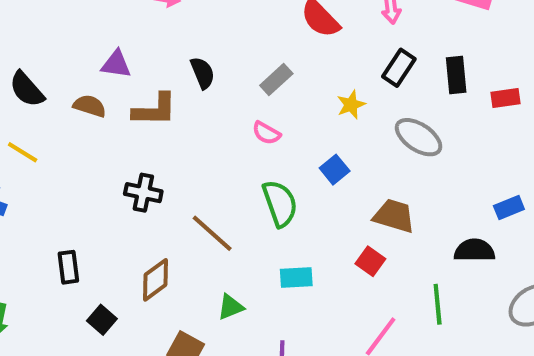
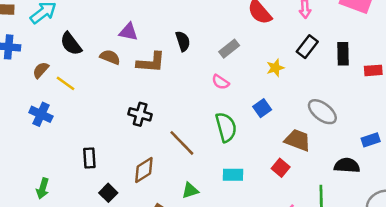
gray ellipse: (419, 137) -> (322, 112), moved

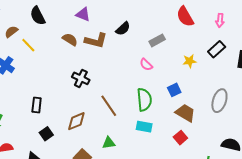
black semicircle: (183, 41) -> (123, 29), turned 56
brown semicircle: (110, 57) -> (70, 39), moved
gray ellipse: (322, 112) -> (219, 101), turned 60
brown trapezoid: (298, 140) -> (185, 113), moved
cyan rectangle: (233, 175) -> (144, 127), moved

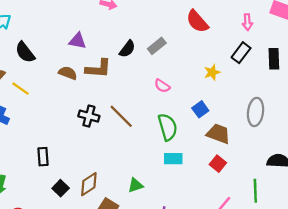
pink arrow: (220, 20) -> (247, 22), moved
gray rectangle: (157, 40) -> (157, 46), moved
brown line: (109, 106) -> (121, 116), moved
brown diamond: (76, 121) -> (89, 184), moved

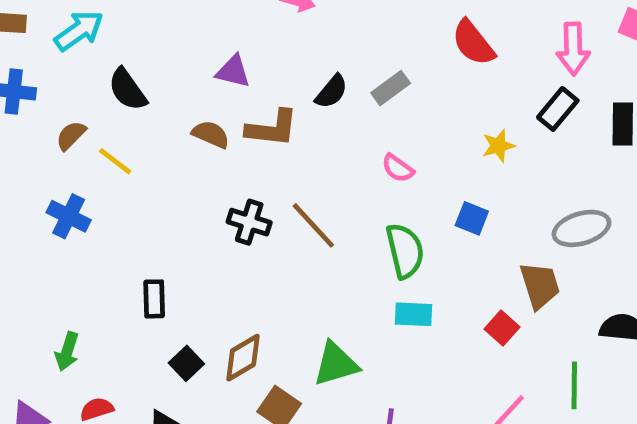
pink arrow: (247, 22) -> (573, 49), size x1.5
blue square: (200, 109) -> (472, 218), turned -35
gray ellipse: (256, 112) -> (581, 228), turned 64
brown trapezoid: (218, 134) -> (540, 285), moved, turned 50
green triangle: (135, 185) -> (336, 364), size x1.5

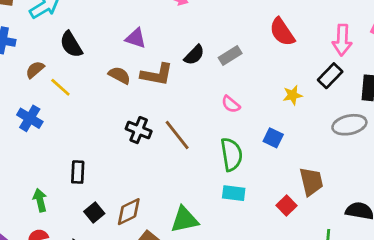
gray ellipse: (581, 228) -> (349, 125), moved
green arrow: (67, 351) -> (40, 200), moved, turned 145

